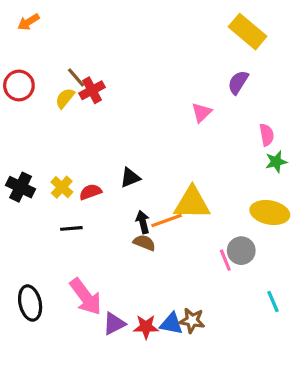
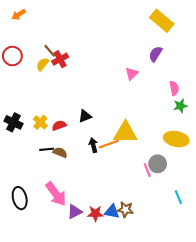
brown semicircle: (144, 243) -> (60, 152), moved

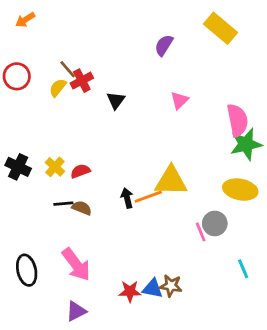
purple semicircle: (156, 54) -> (164, 45), moved
pink semicircle: (174, 88) -> (237, 120), size x1.6
green star: (180, 106) -> (246, 144), size x1.6
black triangle: (85, 116) -> (116, 100), moved, turned -32
purple triangle: (75, 212) -> (76, 311), moved

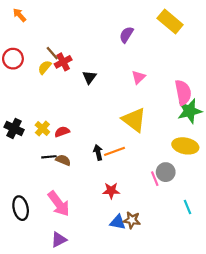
orange arrow: (25, 20) -> (20, 15), turned 80
yellow triangle: (171, 181) -> (134, 120), moved, turned 36
red star: (130, 291) -> (111, 191), moved

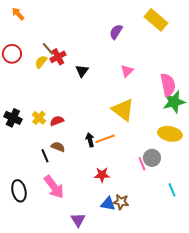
black line: (49, 157) -> (45, 156), moved, turned 72
purple triangle: (59, 240) -> (78, 220), moved, turned -35

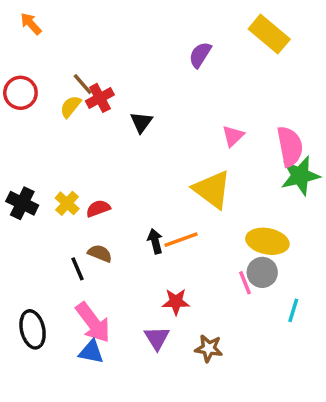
pink triangle: (127, 71) -> (233, 136), moved
yellow ellipse: (170, 134) -> (267, 241), moved
cyan line: (172, 190) -> (293, 310), moved, turned 40
blue triangle: (108, 204) -> (91, 352), moved
purple triangle: (78, 220) -> (157, 338), moved

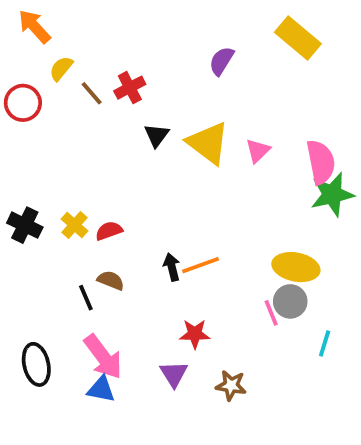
orange arrow: (31, 24) -> (34, 26), size x1.4
red cross: (100, 98) -> (130, 88), moved
yellow semicircle: (71, 107) -> (61, 68), moved
yellow triangle: (212, 189) -> (208, 143), moved

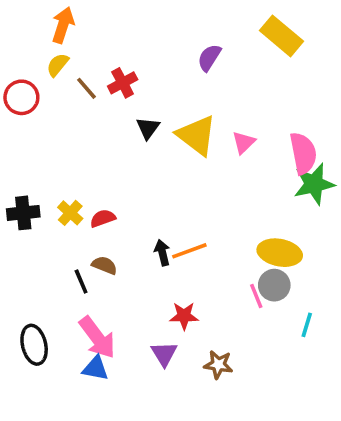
orange arrow: (34, 26) -> (63, 25), moved, turned 60
black cross: (25, 225) -> (23, 213), turned -32

